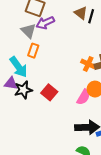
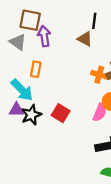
brown triangle: (81, 13) -> (85, 39), moved
purple arrow: (45, 23) -> (44, 36), turned 114
gray triangle: (28, 31) -> (18, 42), moved

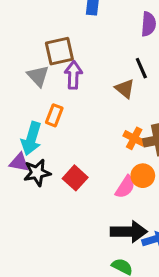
brown square: (30, 20) -> (59, 51), turned -35
black line: (94, 21) -> (141, 68), turned -42
cyan arrow: (22, 90) -> (31, 139), turned 50

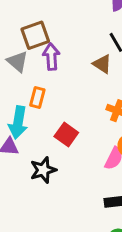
black star: (37, 173) -> (43, 170), moved
red square: (75, 178) -> (66, 134), moved

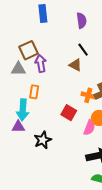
gray triangle: (17, 62) -> (18, 69), turned -35
red square: (66, 134) -> (69, 113), moved

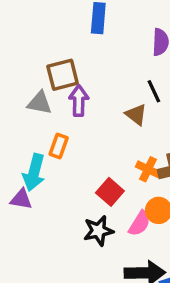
black star: (43, 140) -> (98, 231), moved

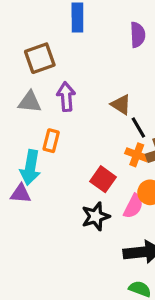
brown square: (63, 75) -> (40, 58), moved
black line: (154, 91) -> (138, 128), moved

